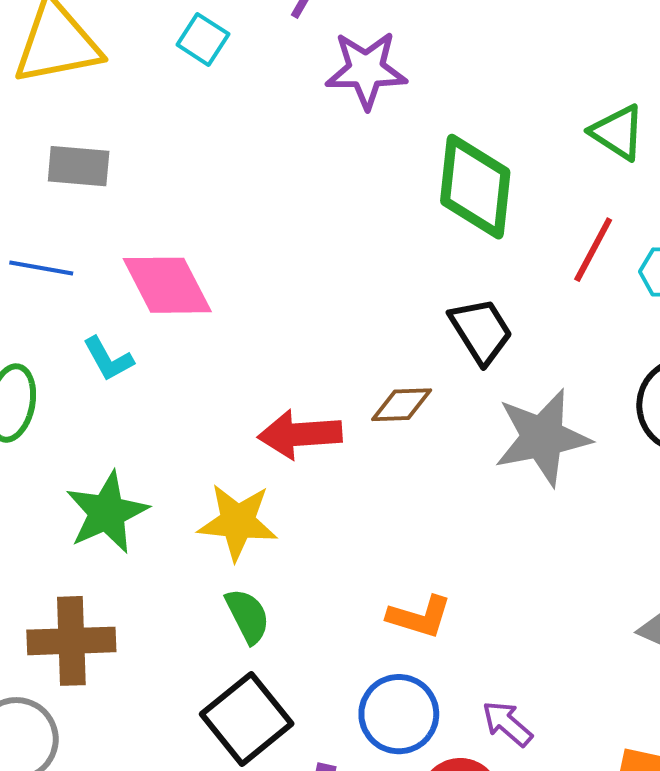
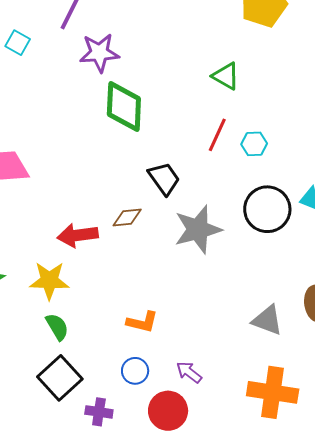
green diamond: (475, 187) -> (124, 106), moved
blue circle: (399, 714) -> (135, 371), size x0.7

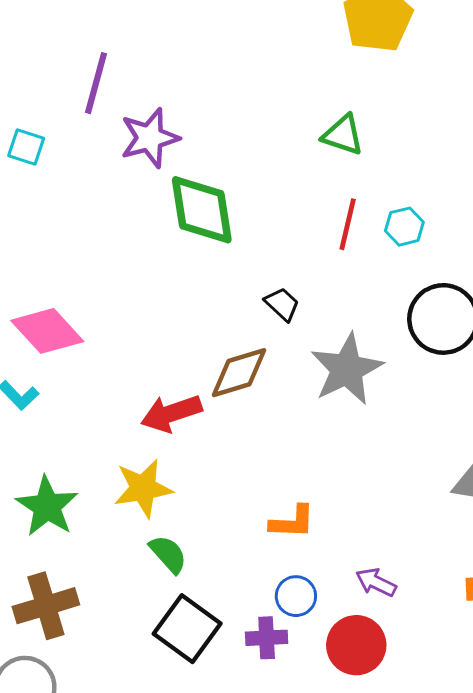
black trapezoid: (164, 179) -> (282, 304), size x0.7
brown diamond: (127, 218) -> (239, 373), size x1.4
purple cross: (99, 412) -> (267, 638), moved

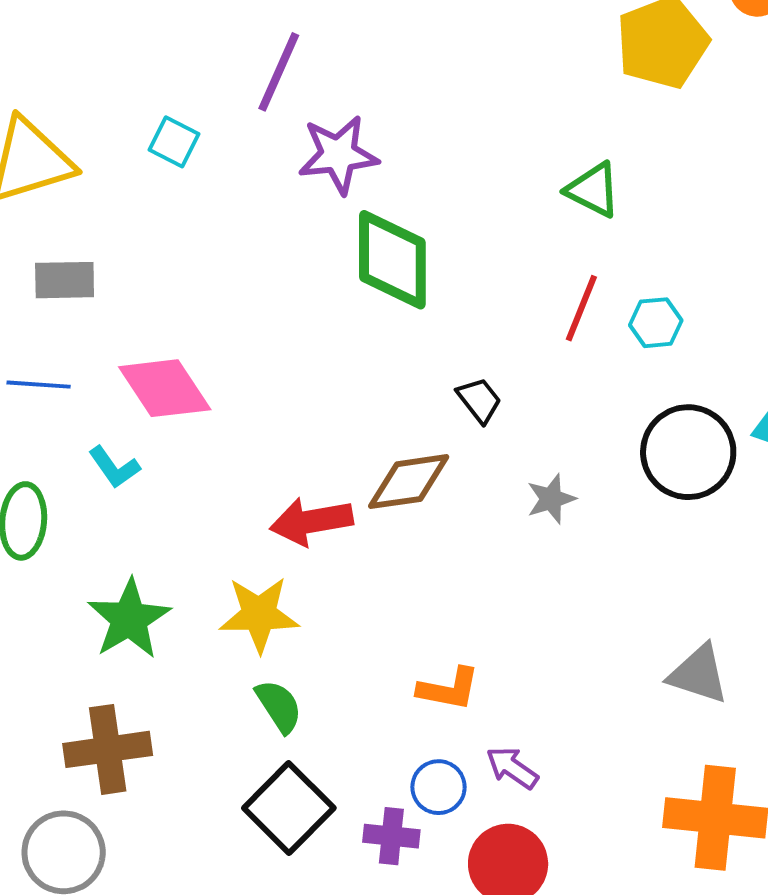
gray star: (347, 369) -> (551, 499), size x0.5
purple arrow: (376, 582) -> (512, 768), moved

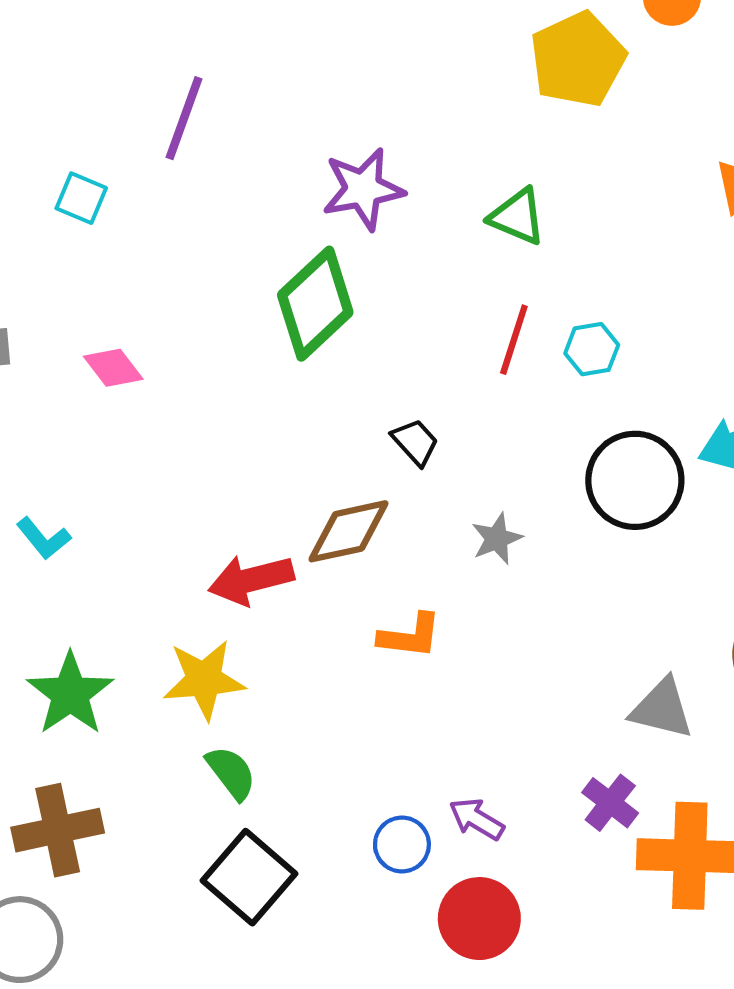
purple star: (338, 155) -> (363, 189), moved
green diamond: (392, 260) -> (315, 304), turned 51
pink diamond: (165, 388) -> (113, 368), moved, size x0.6
orange L-shape: (449, 689) -> (410, 636), moved
purple cross: (391, 836) -> (610, 803), moved, turned 36

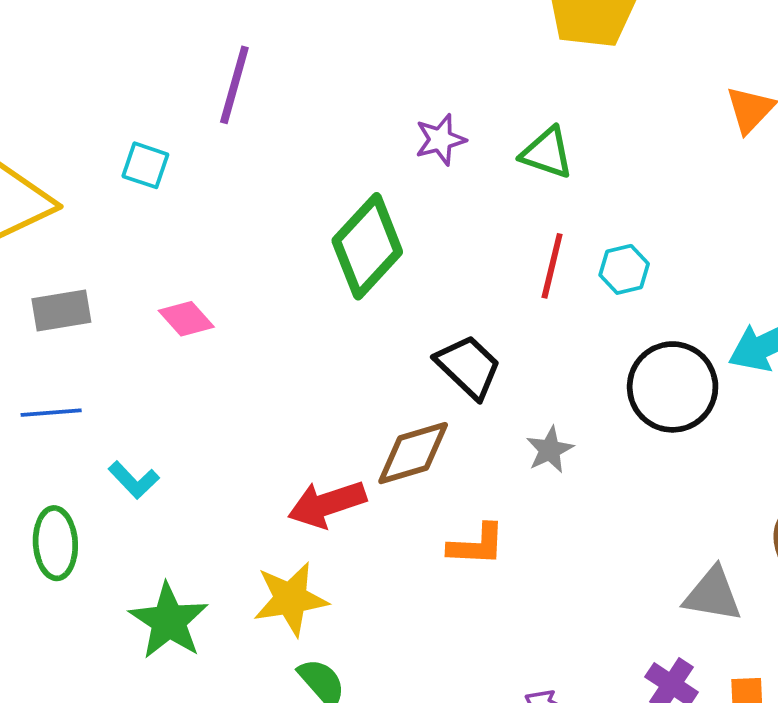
purple star: (363, 189) -> (440, 140), moved, size x0.7
black trapezoid: (415, 442) -> (468, 367), size x1.5

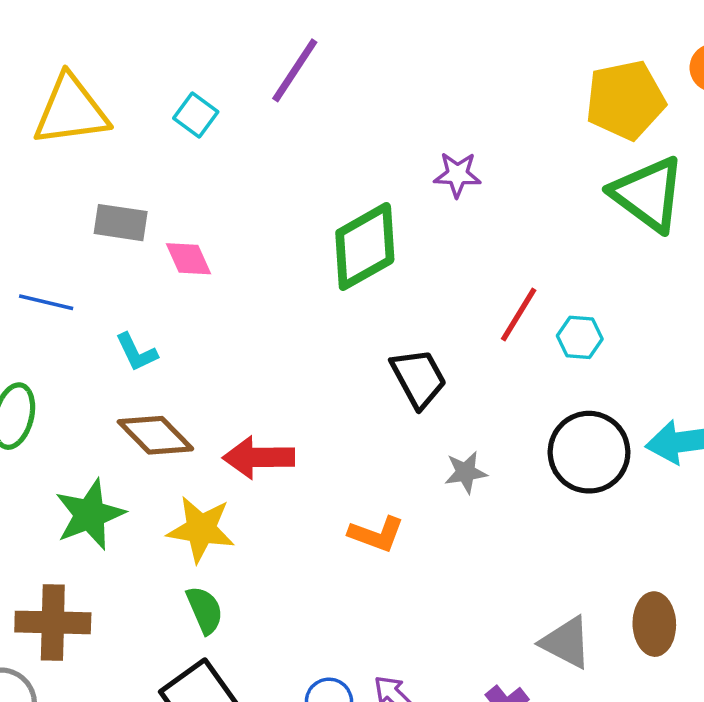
green triangle: (547, 153) -> (648, 194), moved, size x1.6
gray rectangle: (61, 310) -> (121, 223), moved
brown diamond: (413, 453) -> (155, 435), moved, turned 44
cyan L-shape: (134, 480) -> (136, 352), moved

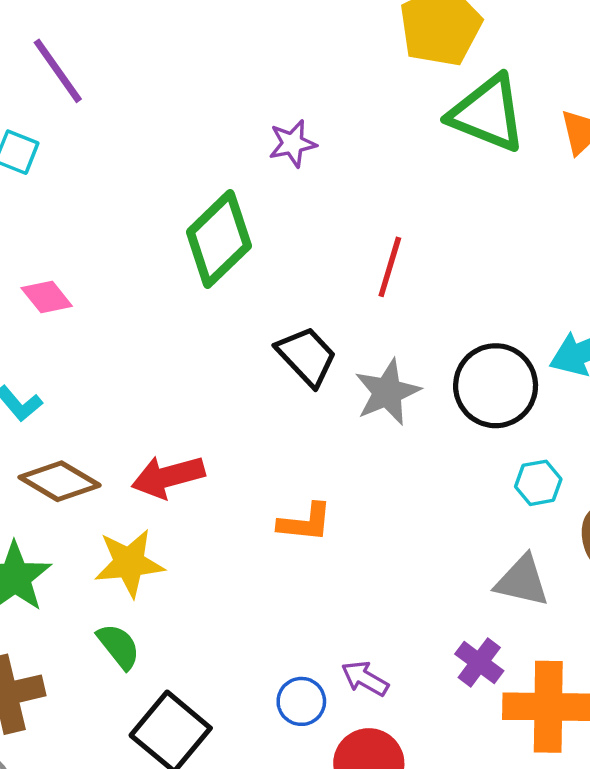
purple line: (295, 70) -> (58, 71), moved, turned -54
cyan hexagon: (580, 337) -> (538, 483), moved
gray star: (466, 472) -> (387, 392), moved, size x1.5
green semicircle: (205, 610) -> (119, 646), moved

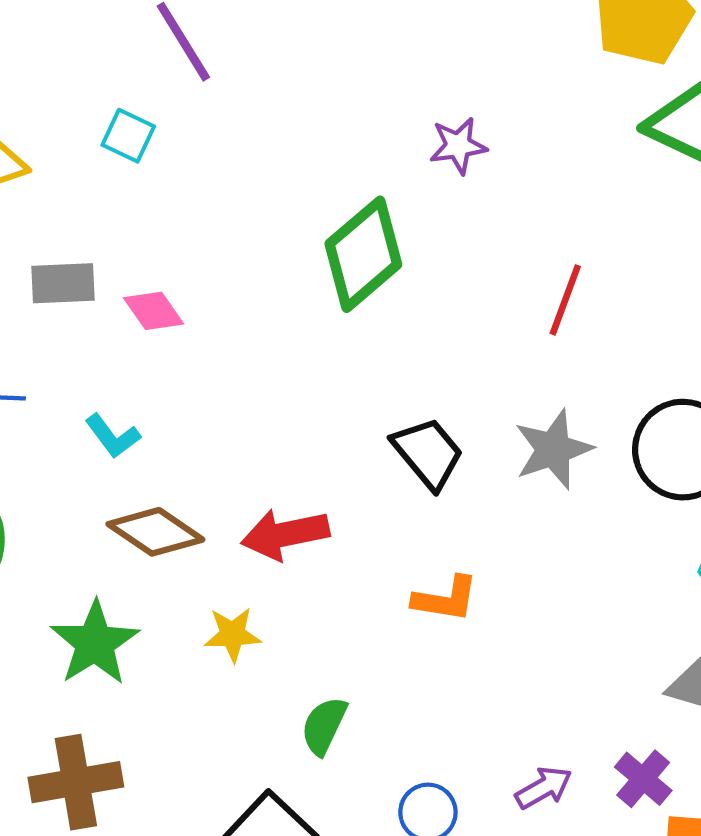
black trapezoid: (307, 356) -> (428, 453), moved
yellow star: (129, 563) -> (233, 634), size x0.7
green semicircle: (119, 646) -> (324, 726), moved, turned -120
purple arrow: (365, 678) -> (544, 788), moved, turned 117

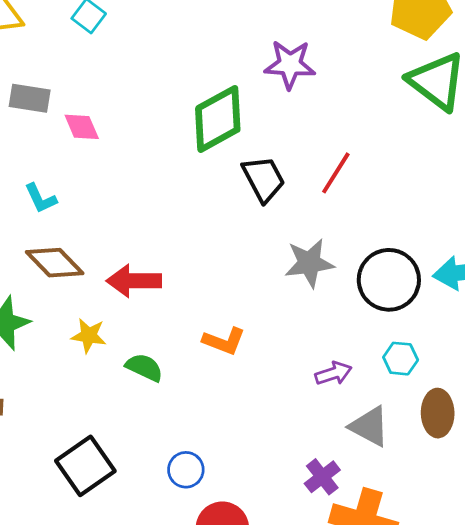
purple star: (458, 146) -> (290, 64), size x1.4
black trapezoid: (428, 453) -> (263, 179), moved
green semicircle: (324, 726) -> (144, 367), moved, turned 78
purple arrow: (544, 788) -> (333, 373), moved

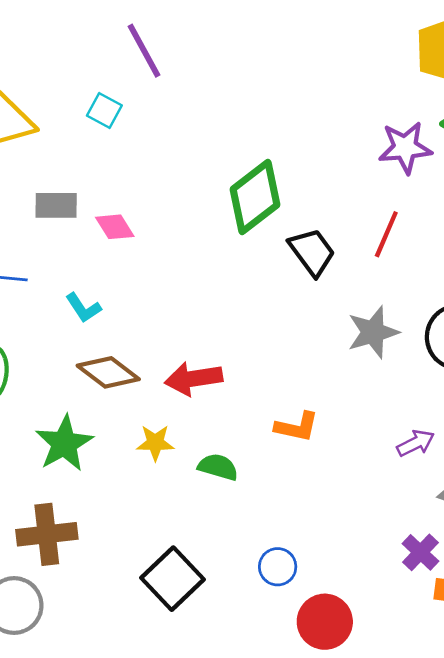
purple star: (290, 64) -> (405, 148), moved

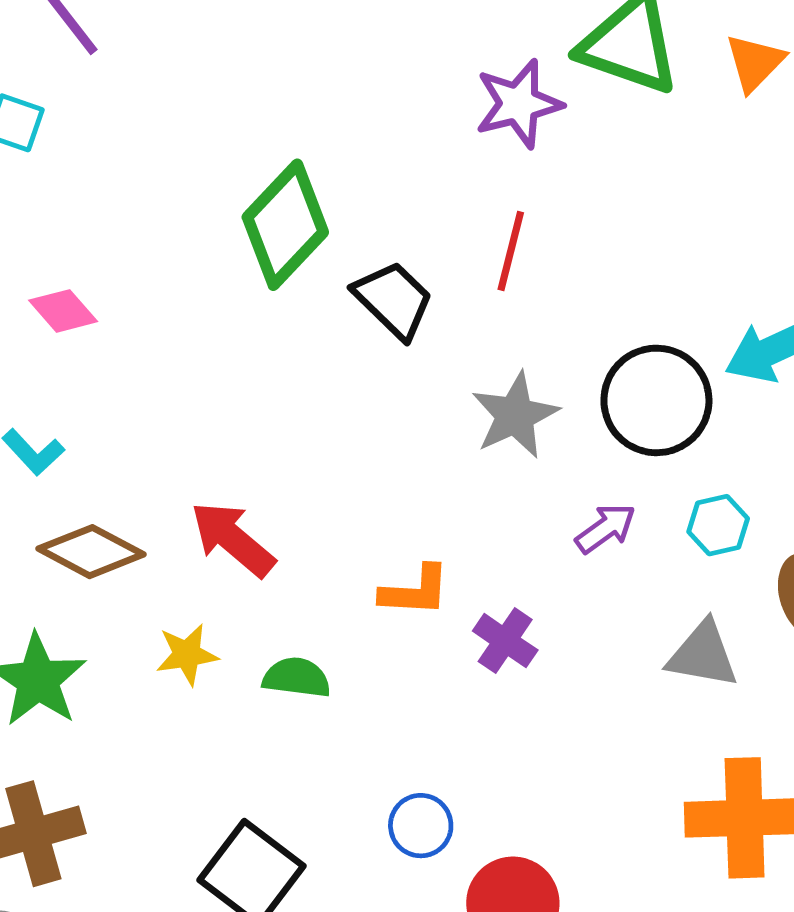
red arrow: (193, 379) -> (233, 539), turned 58
purple arrow: (416, 443) -> (606, 528), moved
purple cross: (420, 552) -> (505, 641), moved

